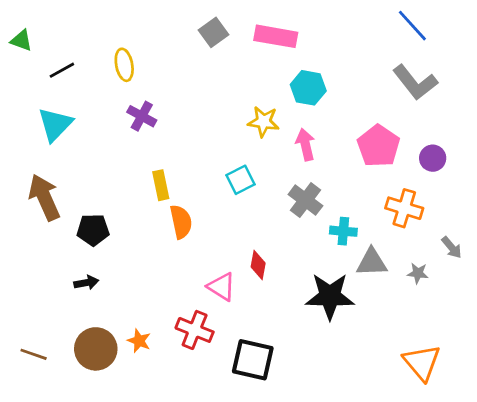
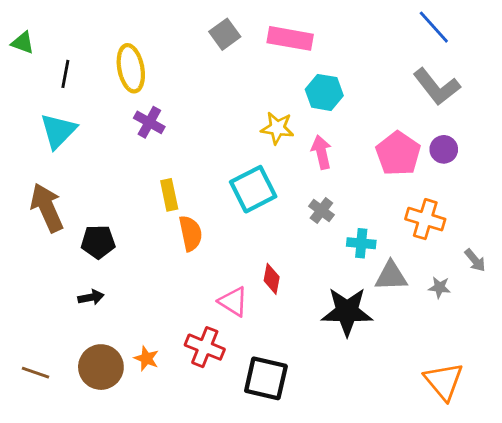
yellow ellipse: (124, 65) -> (131, 68), size x1.4
black line: (62, 70) -> (65, 74), turned -50
purple circle: (433, 158) -> (444, 149), moved
cyan square: (241, 180) -> (253, 189), size x1.5
gray cross: (305, 200) -> (321, 211), size x0.7

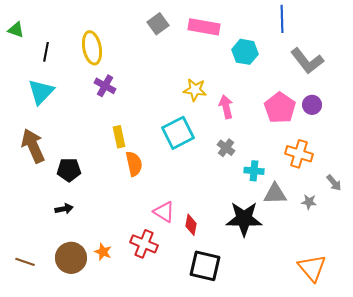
blue line: (434, 27) -> (282, 19), moved, turned 40
cyan hexagon: (324, 92) -> (245, 52), moved
red diamond: (272, 279) -> (191, 225), moved
black square: (266, 378) -> (205, 266), moved

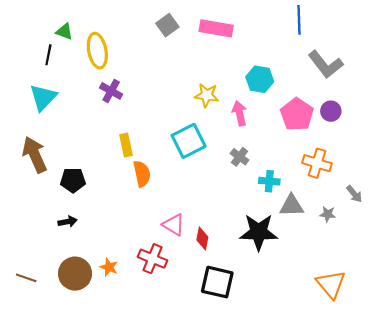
green triangle: (16, 30) -> (64, 32), moved
cyan hexagon: (245, 52) -> (260, 79), moved

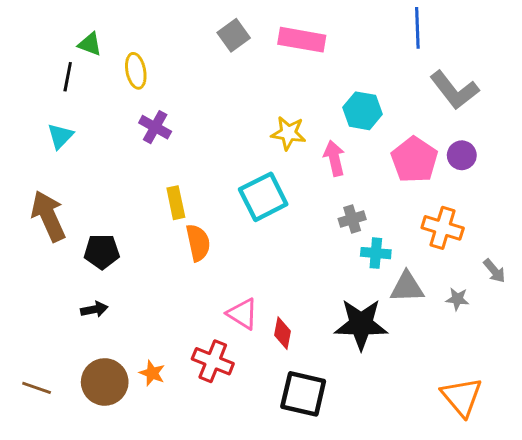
yellow ellipse: (97, 51) -> (136, 71), size x0.7
cyan triangle: (43, 97) -> (60, 136), size x0.7
gray cross: (240, 157) -> (352, 219), moved, turned 36

